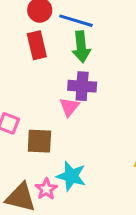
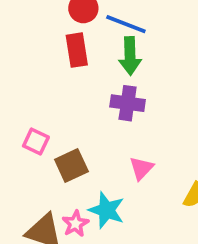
pink triangle: (69, 107) -> (141, 168), moved
brown square: (39, 141) -> (71, 165), turned -32

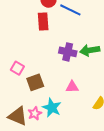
green arrow: (130, 56) -> (90, 50), moved, turned 78
pink triangle: (141, 168) -> (72, 87), turned 40

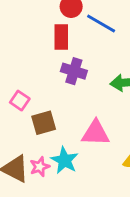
purple cross: (68, 52) -> (74, 71), moved
pink triangle: (72, 87) -> (96, 133), size x1.5

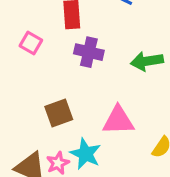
pink square: (20, 101) -> (31, 43), moved

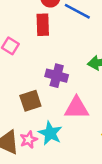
purple cross: (89, 52) -> (57, 76), moved

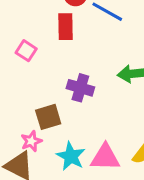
pink triangle: (77, 108) -> (105, 157), moved
pink star: (29, 140) -> (31, 141), moved

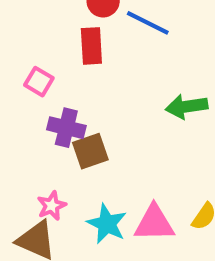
purple cross: (80, 88) -> (66, 128), moved
brown square: (48, 117) -> (90, 151), moved

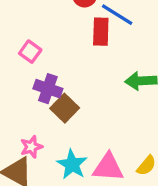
red rectangle: (91, 46) -> (101, 32), moved
brown square: (90, 151) -> (65, 108), turned -32

